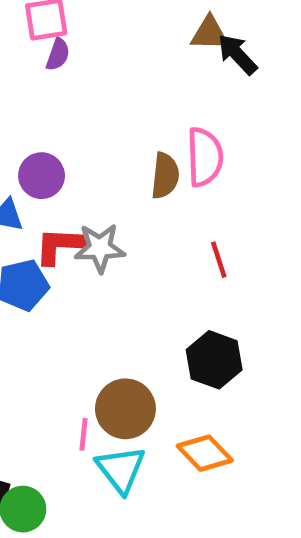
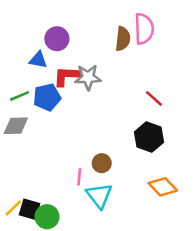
red line: (219, 260) -> (154, 98), moved, turned -30
brown circle: (125, 409) -> (102, 163), size x0.6
orange diamond: (205, 453) -> (163, 187), moved

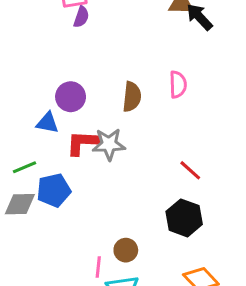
pink semicircle: (144, 29) -> (178, 84), size x0.7
brown semicircle: (123, 39) -> (132, 97), moved
blue pentagon: (47, 97) -> (54, 190), moved

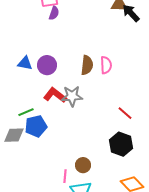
pink semicircle: (178, 84) -> (106, 65), moved
blue triangle: (48, 123) -> (25, 63), moved
red L-shape: (83, 143) -> (55, 95), turned 35
green line: (25, 167) -> (26, 112), moved

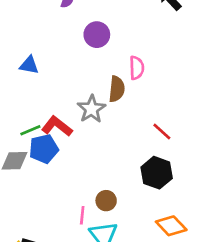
purple circle: (47, 65) -> (97, 35), moved
brown semicircle: (87, 65) -> (117, 89), moved
red L-shape: (55, 95) -> (57, 126), moved
gray star: (72, 96) -> (91, 109), turned -30

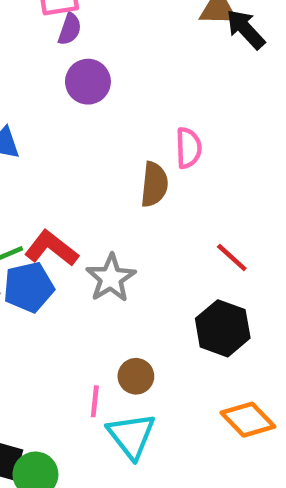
purple circle: (97, 35) -> (88, 82), moved
gray star: (91, 109) -> (111, 278), moved

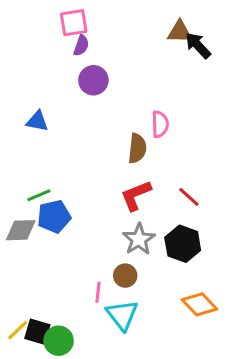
red L-shape: (51, 248) -> (136, 195), moved, turned -60
gray star: (111, 278) -> (139, 239), moved

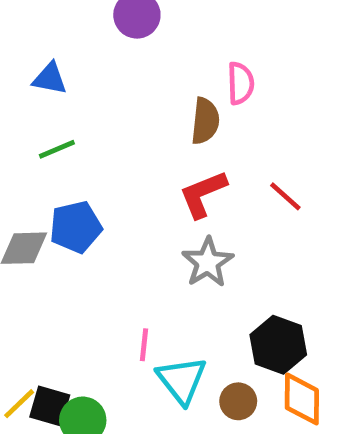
green line: (39, 195) -> (57, 149), moved
black hexagon: (183, 244) -> (278, 345), moved
brown circle: (125, 276) -> (238, 401), moved
orange diamond: (199, 304) -> (302, 399), moved, turned 44

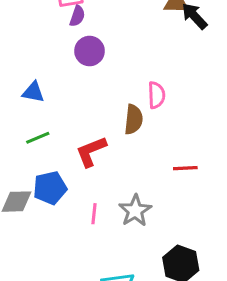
red L-shape: (203, 194) -> (91, 151), moved
red line: (285, 196) -> (185, 168), turned -45
pink line: (144, 345) -> (94, 214), moved

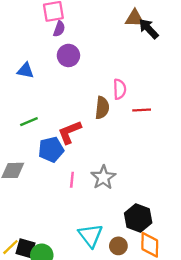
blue triangle: (33, 92) -> (26, 71), moved
red line: (185, 168) -> (142, 110), moved
blue pentagon: (50, 188) -> (51, 150), moved

